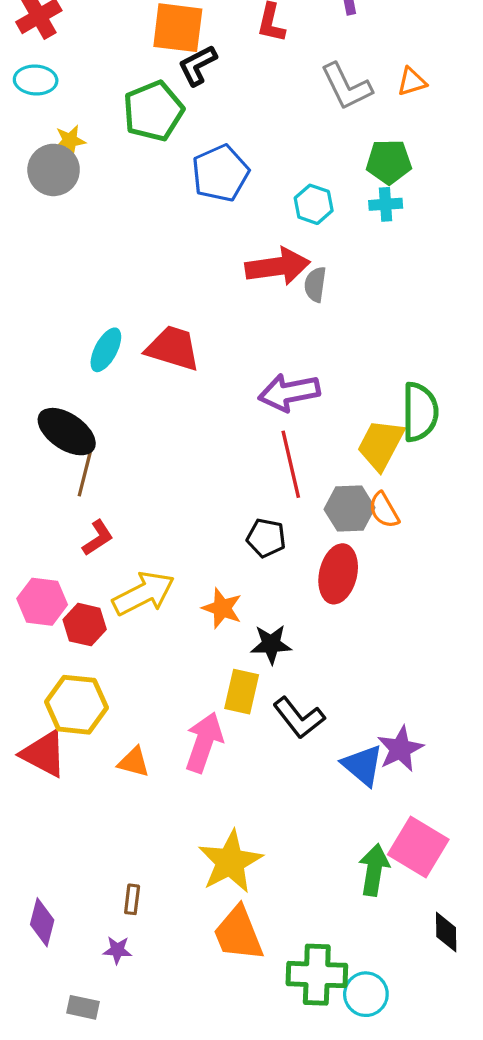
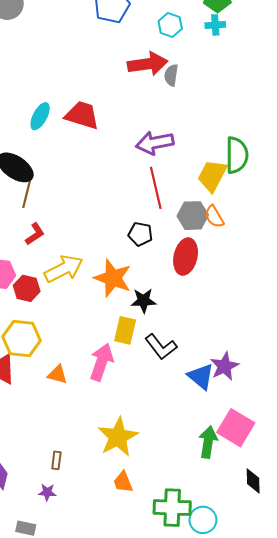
orange star: (222, 608) -> (113, 278), size x1.5
orange trapezoid: (238, 934) -> (123, 482), size x0.6

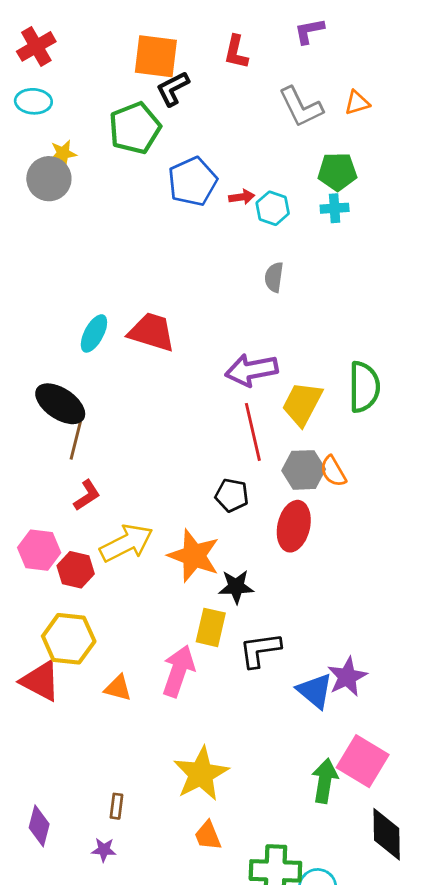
red arrow: (148, 64) -> (242, 197), moved, size x0.5
yellow trapezoid: (212, 176) -> (302, 404), moved
black L-shape: (161, 347) -> (260, 650), turned 120
black diamond: (253, 481) -> (387, 834), size x1.5

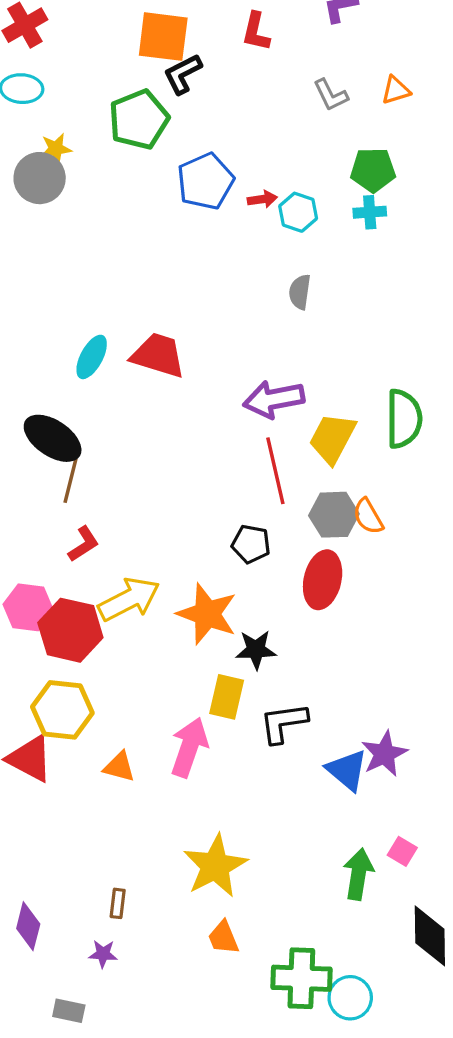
gray L-shape: (301, 107) -> (331, 95), size x0.7
red hexagon: (76, 570) -> (70, 630), size x1.5
pink square: (363, 761) -> (402, 851), size x0.5

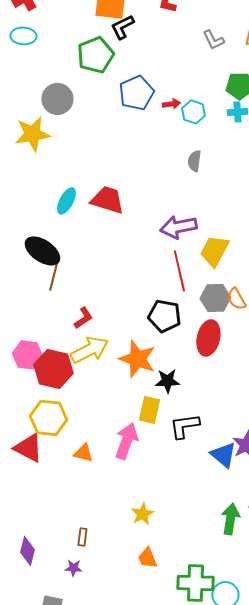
yellow star: (56, 149) -> (32, 134), moved, size x1.8
gray circle: (40, 178) -> (57, 99), moved
red L-shape: (83, 544) -> (83, 318), moved
black pentagon: (251, 544) -> (164, 316), size x1.4
yellow star: (215, 866) -> (142, 514), size x0.6

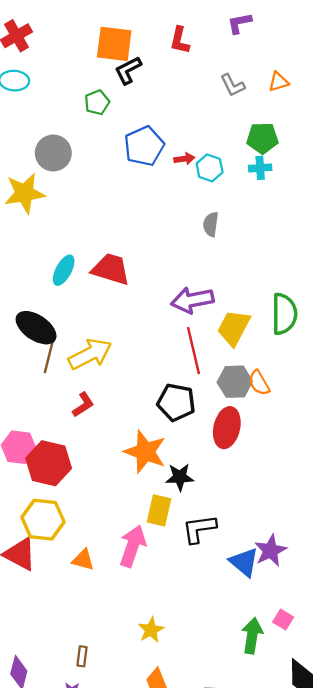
green pentagon: (95, 55) -> (97, 102), size x0.6
yellow arrow: (89, 350) -> (90, 354), moved

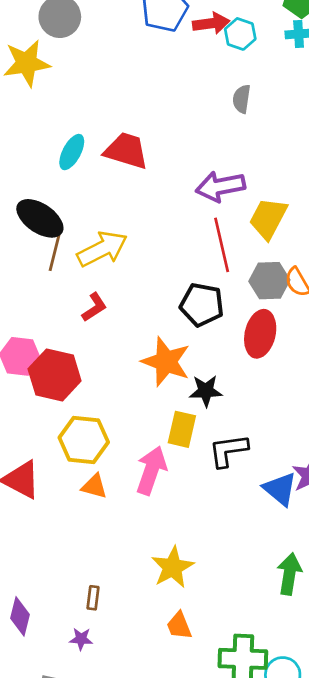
red arrow: (184, 159) -> (211, 23), size x1.5
yellow hexagon: (43, 520) -> (84, 440), moved
yellow star: (151, 630) -> (173, 567), size x1.4

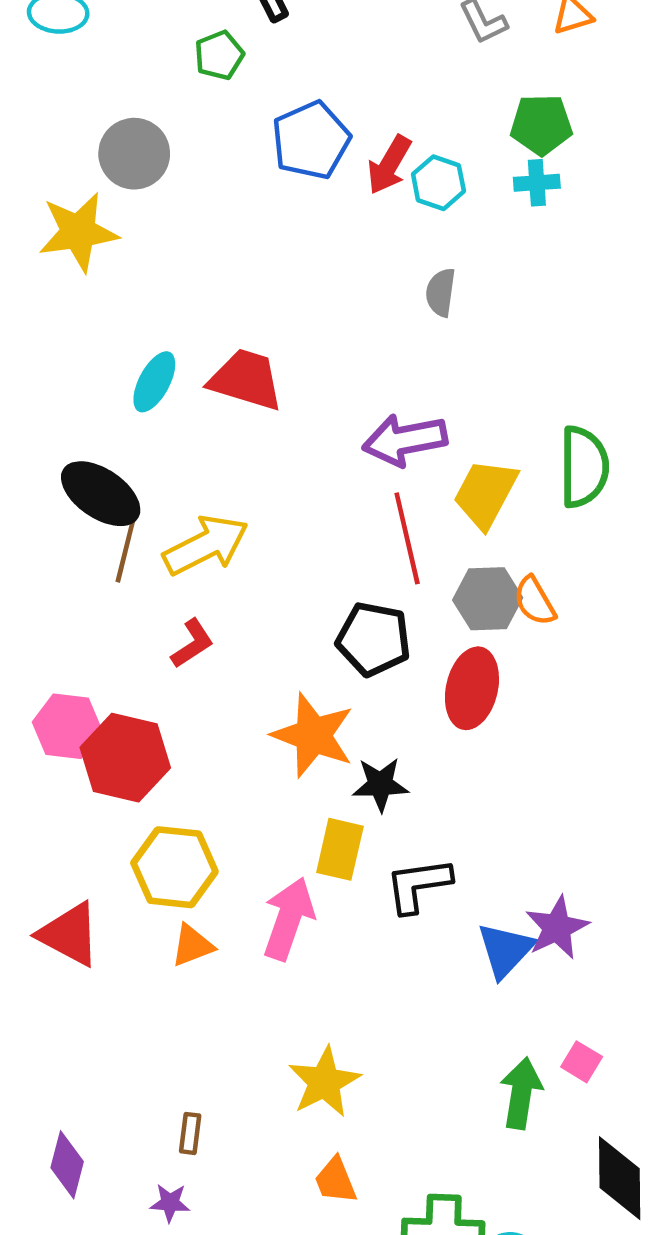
red arrow: (211, 23) -> (389, 165), turned 128
orange triangle: (94, 486) -> (192, 946), turned -36
blue triangle: (280, 489) -> (506, 950), turned 33

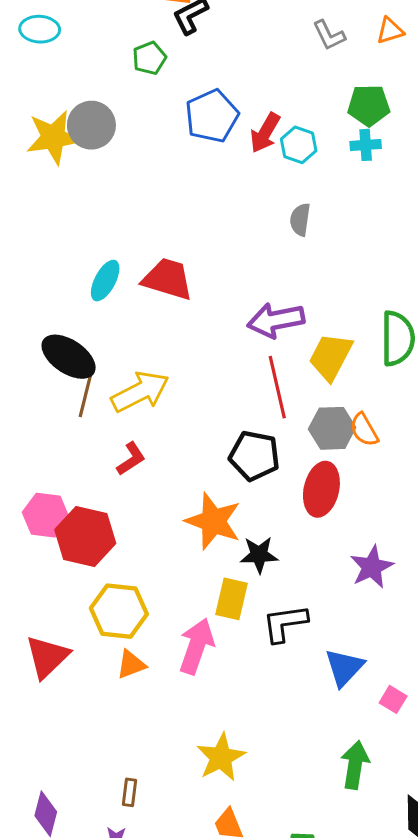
yellow star: (78, 232) -> (53, 137), moved
purple star: (557, 928) -> (372, 567), moved
red triangle: (69, 934) -> (47, 657), turned 48
pink square: (582, 1062) -> (393, 699), moved

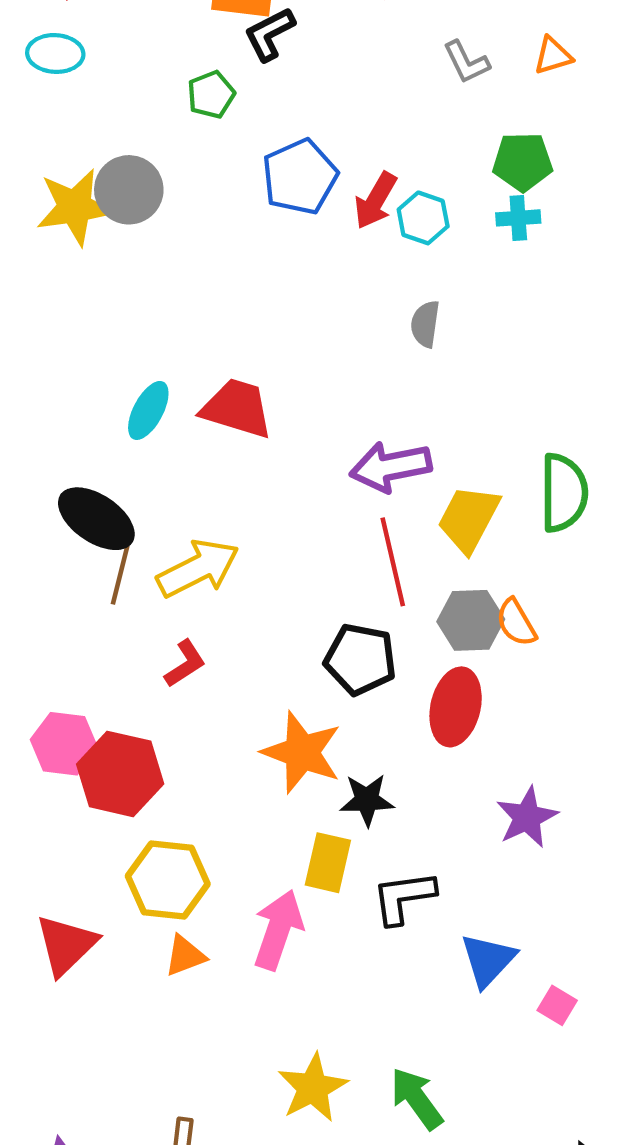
green arrow: (355, 765) -> (417, 1099), moved, turned -45

